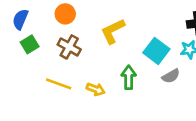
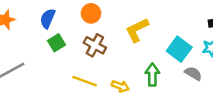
gray semicircle: (171, 76) -> (193, 73), turned -120

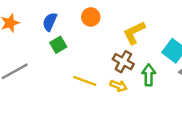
brown cross: (95, 45) -> (123, 62), moved

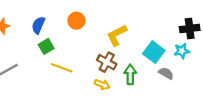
yellow line: (85, 81) -> (62, 68), moved

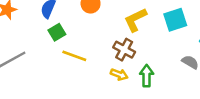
cyan square: (154, 52) -> (175, 20), moved, turned 35
green arrow: (130, 74) -> (147, 76), moved

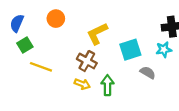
cyan square: (175, 20) -> (130, 50), moved

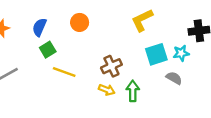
yellow L-shape: (97, 33) -> (142, 20), moved
cyan star: (164, 50) -> (181, 53), moved
brown cross: (87, 61) -> (111, 66), turned 36

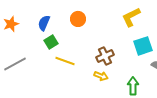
green arrow: (133, 91) -> (133, 86), moved

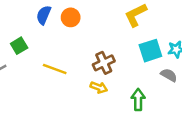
blue semicircle: (44, 23) -> (44, 15), moved
green square: (51, 42) -> (19, 46), moved

